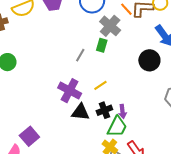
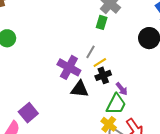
gray line: (80, 55) -> (91, 52), moved
black cross: (104, 110) -> (103, 75), moved
purple arrow: (122, 111) -> (122, 89), turned -32

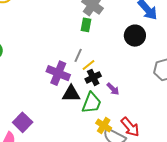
green trapezoid: (116, 104) -> (92, 103), moved

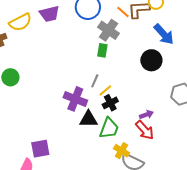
purple arrow: (113, 89) -> (146, 115), moved, turned -64
purple square: (23, 122) -> (40, 149), turned 36
red arrow: (130, 127) -> (145, 130), moved

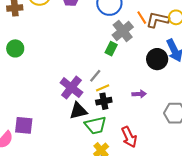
black circle: (151, 60) -> (157, 59), moved
purple arrow: (146, 115) -> (139, 94), moved
black triangle: (88, 119) -> (78, 111), turned -30
green trapezoid: (109, 128) -> (95, 125), turned 40

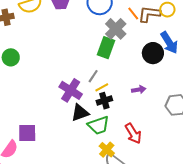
green rectangle: (111, 49) -> (106, 48), size x1.5

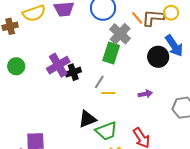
yellow line: (102, 87) -> (108, 93), turned 32
purple cross: (71, 90) -> (58, 65), moved, turned 30
black cross: (104, 101) -> (73, 72), moved

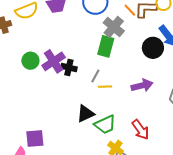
green circle: (16, 66) -> (30, 61), moved
black cross: (73, 72) -> (69, 68), turned 35
purple arrow: (145, 94) -> (142, 85), size x1.5

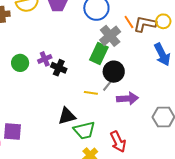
black circle: (153, 48) -> (114, 72), moved
green circle: (30, 61) -> (20, 63), moved
purple cross: (54, 61) -> (45, 59), size x0.6
gray line: (95, 76) -> (108, 85), moved

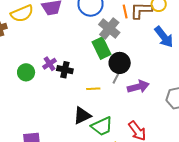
orange line: (129, 22) -> (125, 11), turned 32
green rectangle: (99, 54) -> (102, 48), turned -40
yellow line: (91, 93) -> (93, 89), moved

